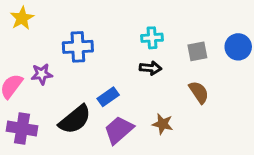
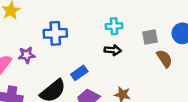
brown semicircle: (199, 92) -> (164, 59), moved

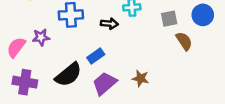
black arrow: (113, 50) -> (109, 24), moved

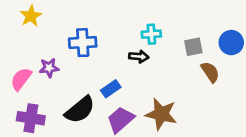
black arrow: (109, 24) -> (139, 57), moved
brown star: (141, 78) -> (161, 114), size x1.6

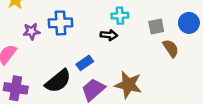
purple star: (49, 68) -> (31, 31), moved

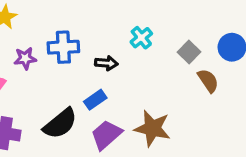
cyan cross: (120, 16) -> (141, 38), turned -35
gray square: (156, 27) -> (189, 52), turned -35
black arrow: (109, 35) -> (106, 63), moved

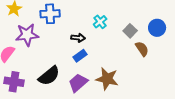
blue cross: (63, 47) -> (50, 14), moved
purple star: (25, 58) -> (27, 35), size x1.6
blue rectangle: (95, 100) -> (80, 56), moved

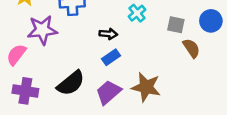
gray square: (130, 31) -> (176, 25), turned -32

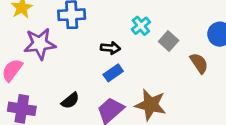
gray square: (176, 25) -> (169, 41), moved, turned 30
black semicircle: (71, 83) -> (70, 101), size x0.6

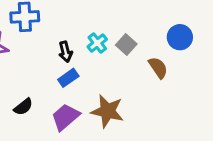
cyan cross: (141, 26) -> (97, 43), moved
black arrow: (110, 48) -> (65, 52), turned 72

